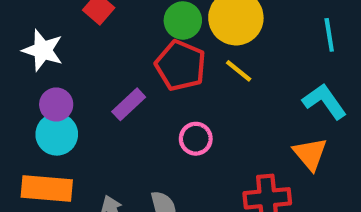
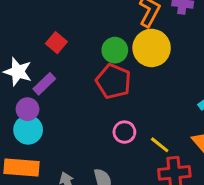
yellow line: (239, 71) -> (160, 145), moved
purple rectangle: (129, 104) -> (44, 84), moved

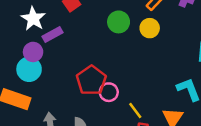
yellow circle: (152, 48) -> (150, 28), size x0.6
red pentagon: (113, 81) -> (91, 80), moved

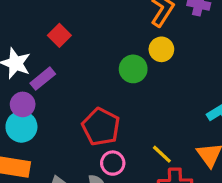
green circle: (119, 22) -> (133, 69), moved
pink circle: (109, 92) -> (113, 163), moved

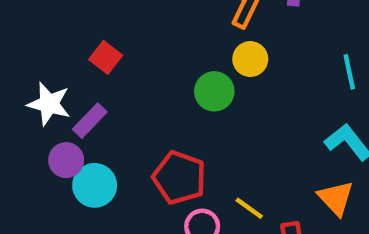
cyan circle: (21, 127) -> (95, 185), moved
yellow line: (162, 154) -> (249, 208), moved

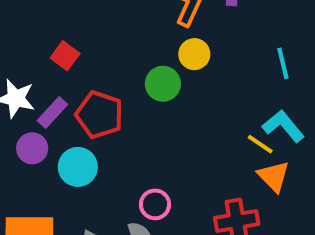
red pentagon: (179, 178) -> (99, 115), moved
cyan circle: (95, 185) -> (78, 167), moved
yellow line: (249, 208) -> (260, 144), moved

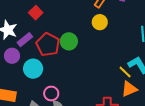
green circle: (163, 84) -> (69, 41), moved
orange triangle: (274, 176) -> (129, 89), turned 42
pink circle: (155, 204) -> (51, 93), moved

